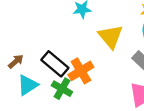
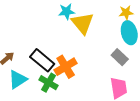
yellow triangle: (111, 37) -> (83, 23), moved

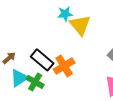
green cross: (49, 83) -> (35, 82), moved

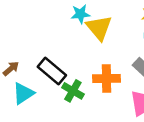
orange cross: (64, 66) -> (106, 79), moved, turned 30
green cross: (35, 82) -> (73, 91), moved

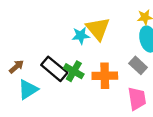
cyan star: (80, 14) -> (81, 36), moved
green cross: (73, 91) -> (74, 71), moved

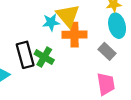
black rectangle: (54, 69) -> (25, 55), turned 35
orange cross: (105, 76) -> (74, 35), moved

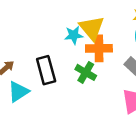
green cross: (44, 57) -> (86, 72), moved

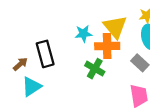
yellow triangle: (92, 28) -> (115, 27), moved
black rectangle: (46, 70) -> (45, 54), moved

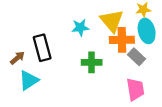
orange cross: (107, 46) -> (122, 40), moved
green cross: (95, 69) -> (92, 62), turned -30

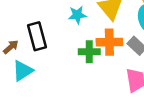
orange cross: (122, 40) -> (109, 42), moved

